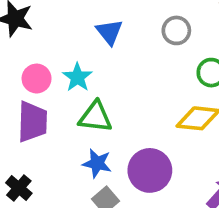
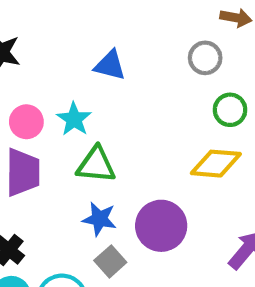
gray circle: (176, 30) -> (205, 58), moved
blue triangle: (109, 32) -> (110, 65), turned -36

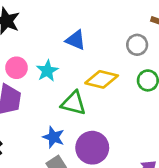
yellow diamond: (216, 164) -> (102, 79), moved
green triangle: (96, 165) -> (74, 103), moved

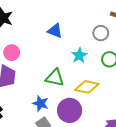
cyan star: (47, 71) -> (79, 55), moved
yellow diamond: (102, 79) -> (87, 87), moved

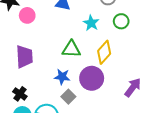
pink circle: (12, 53) -> (27, 15), moved
yellow diamond: (87, 87) -> (104, 52), turned -50

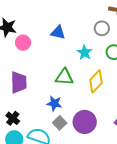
purple circle: (92, 78) -> (85, 122), moved

